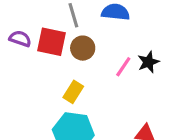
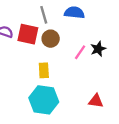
yellow rectangle: (73, 92) -> (44, 70), turned -35

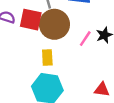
brown circle: (51, 39) -> (54, 24), size x1.6

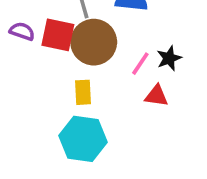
red triangle: (102, 90) -> (156, 96), moved

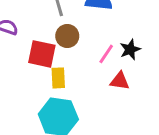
red square: (58, 35) -> (42, 54), moved
brown circle: (94, 42) -> (67, 36), size x0.6

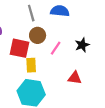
pink line: (106, 54) -> (56, 48), moved
red triangle: (120, 81) -> (75, 78), moved

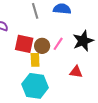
brown circle: (38, 35) -> (42, 46), moved
black star: (82, 45) -> (83, 41), size x1.5

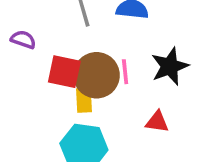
pink line: (58, 44) -> (125, 72), turned -40
brown circle: (42, 46) -> (96, 75), size x1.6

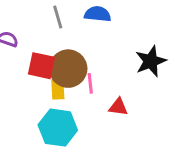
black star: (170, 66) -> (151, 61), moved
pink line: (125, 72) -> (90, 83), moved

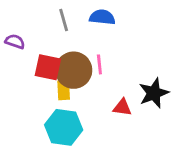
black star: (151, 61) -> (154, 93), moved
pink line: (90, 83) -> (99, 64), moved

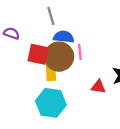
blue semicircle: (102, 17) -> (64, 37), moved

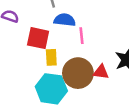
brown circle: (59, 57) -> (78, 73), moved

